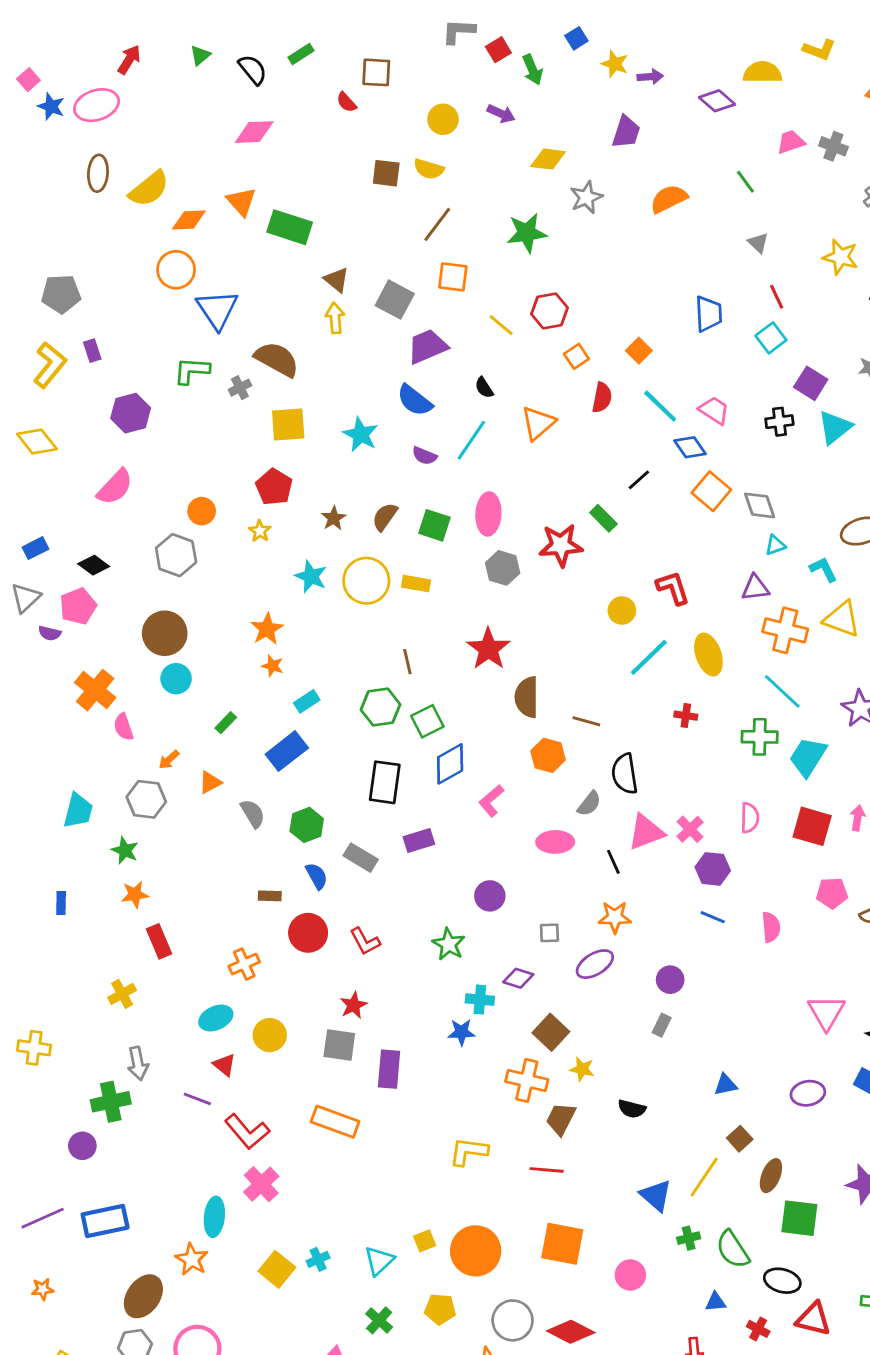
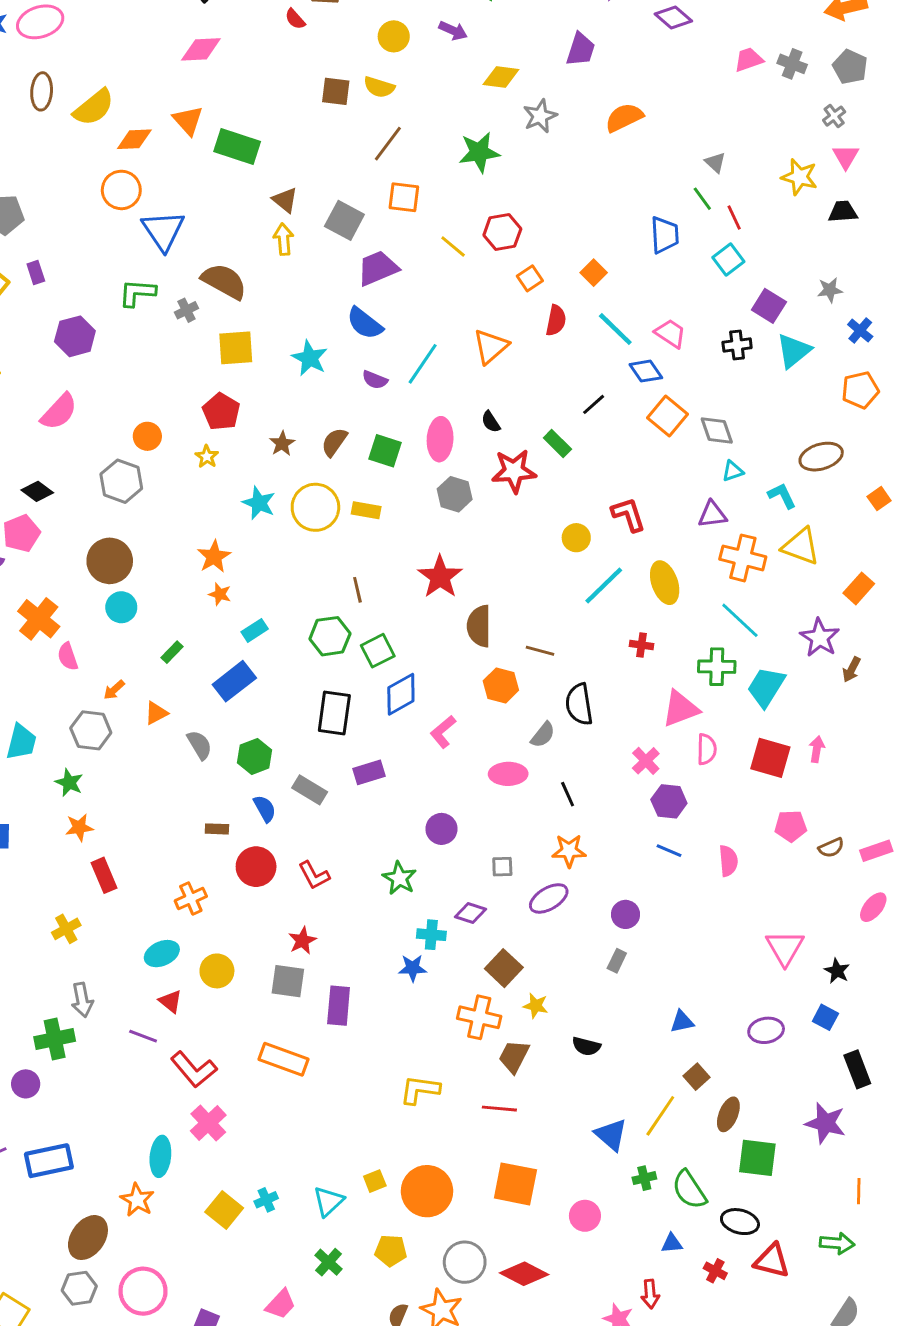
green line: (745, 182) -> (702, 199), moved
black semicircle: (484, 388) -> (491, 422), moved
pink triangle: (646, 832) -> (681, 709), moved

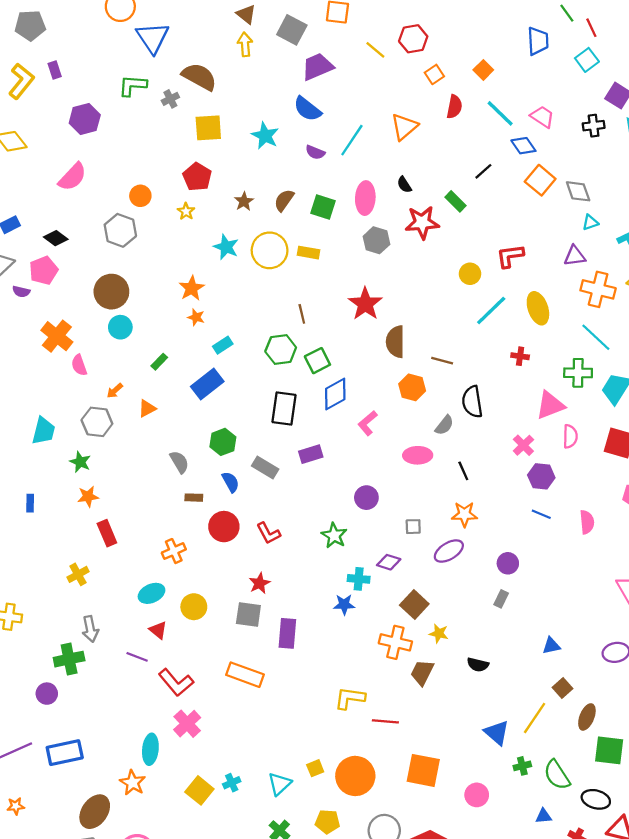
red L-shape: (628, 515) -> (510, 256), turned -80
gray semicircle: (200, 745) -> (179, 462), moved
red line: (499, 1109) -> (385, 721), moved

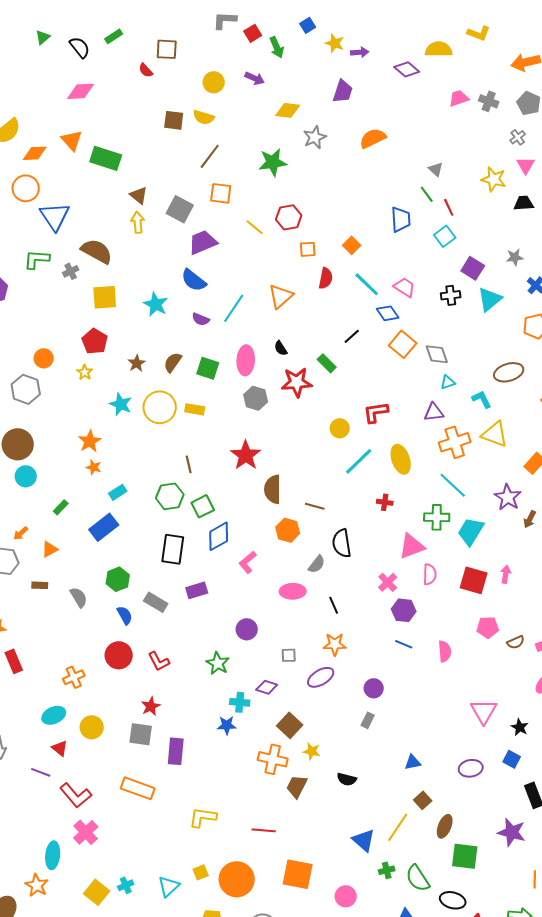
orange square: (434, 74) -> (308, 249), turned 30
orange cross: (598, 289) -> (455, 442), turned -32
brown rectangle: (194, 498) -> (40, 585), moved
yellow L-shape: (350, 698) -> (203, 817), moved

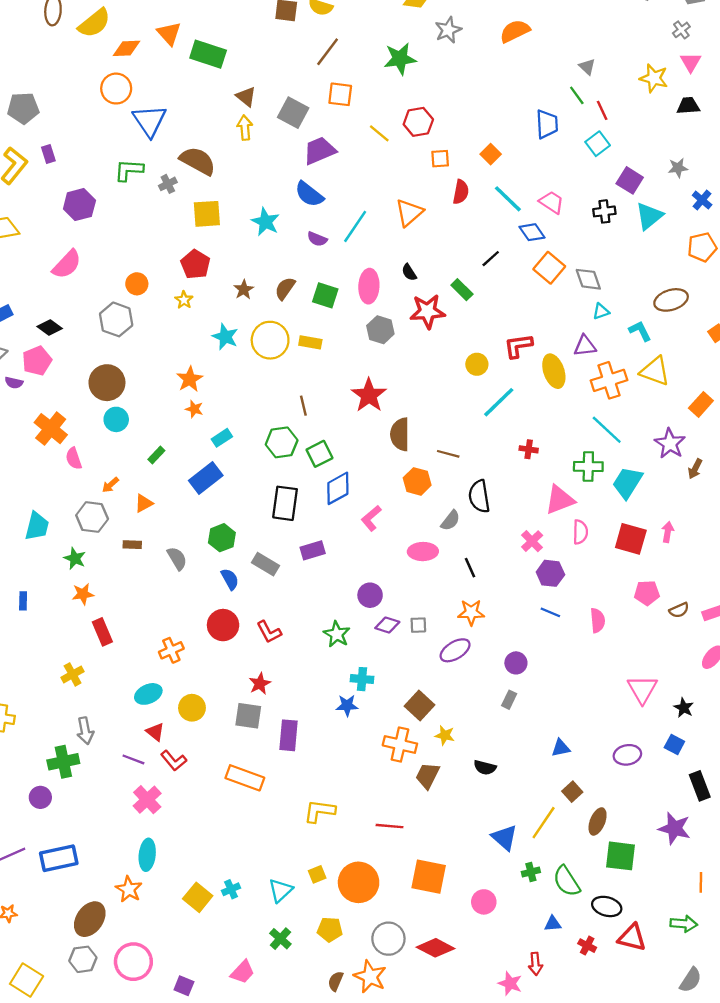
yellow ellipse: (401, 459) -> (554, 371), moved
purple diamond: (267, 687) -> (387, 625), moved
red L-shape: (76, 795) -> (174, 761), moved, size x0.7
pink cross: (86, 832) -> (147, 800), moved

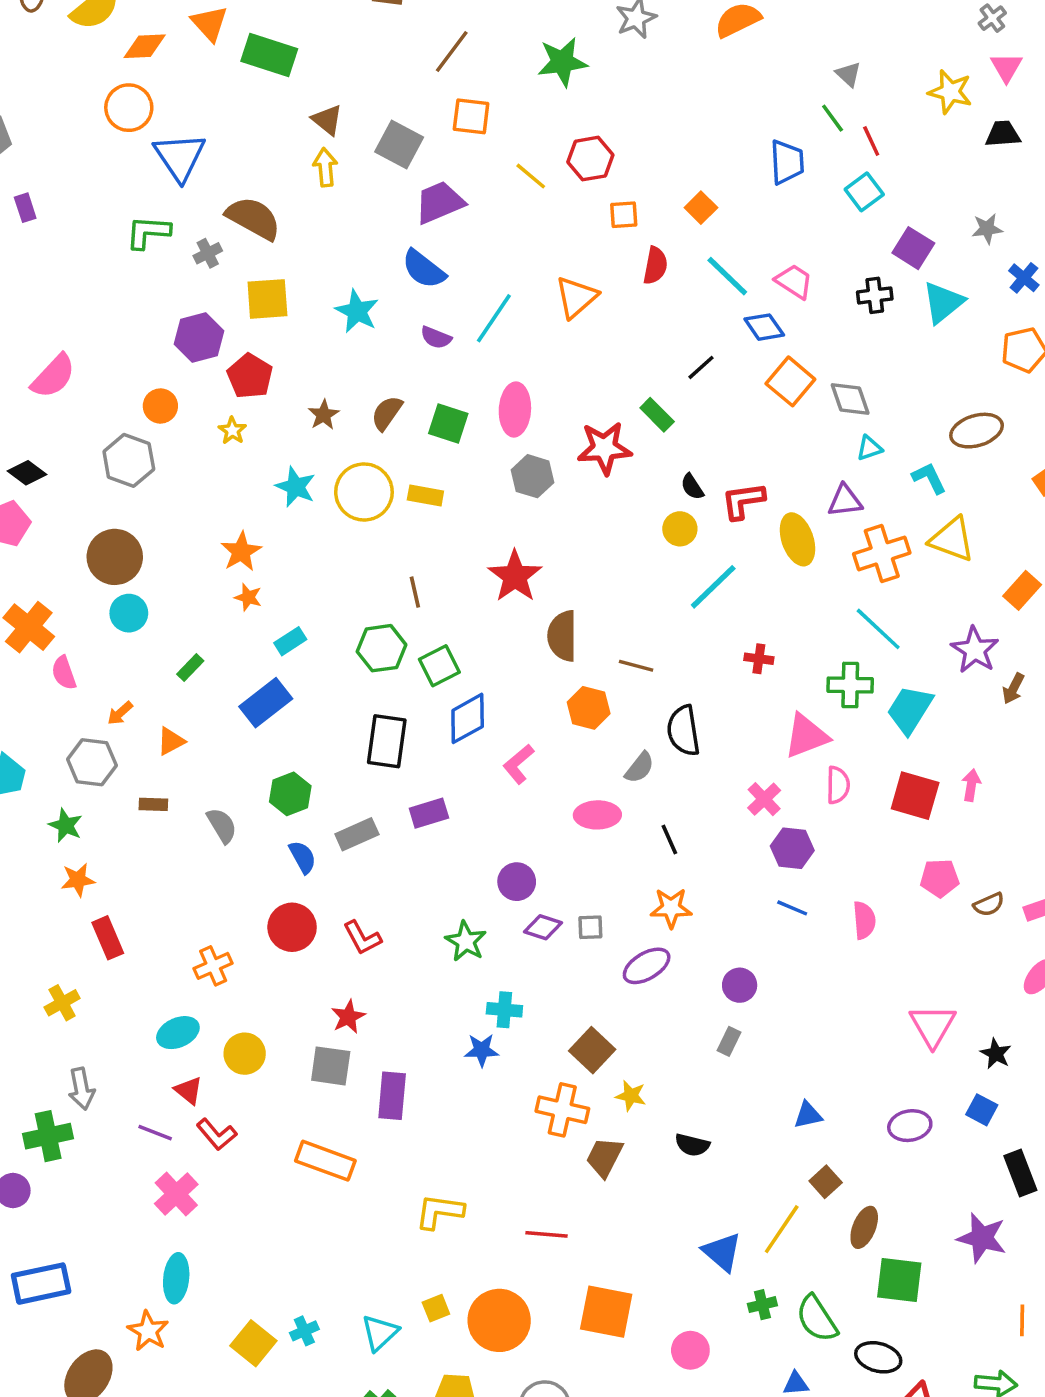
purple hexagon: (79, 205) -> (199, 338), moved
black semicircle: (409, 272) -> (692, 487), moved
gray rectangle: (266, 564) -> (357, 834), turned -55

